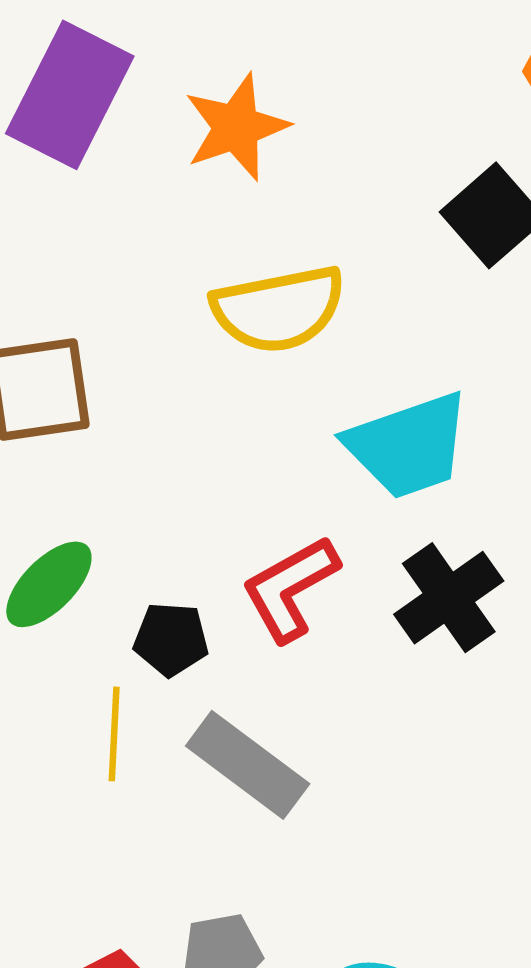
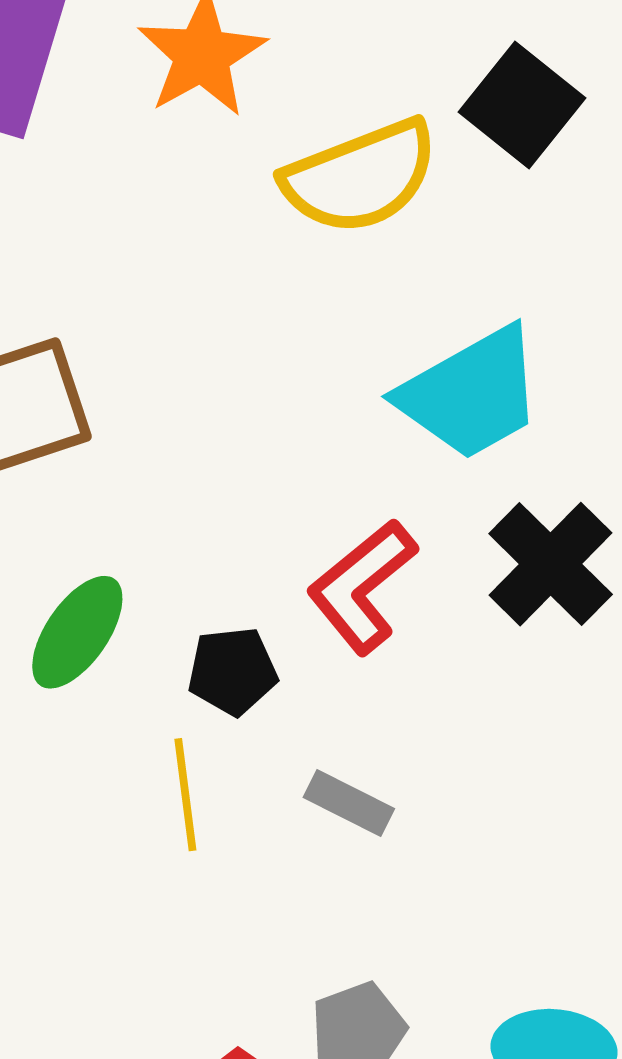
yellow semicircle: (278, 309) -> (360, 177), moved
gray rectangle: (248, 765) -> (349, 803), size x0.6

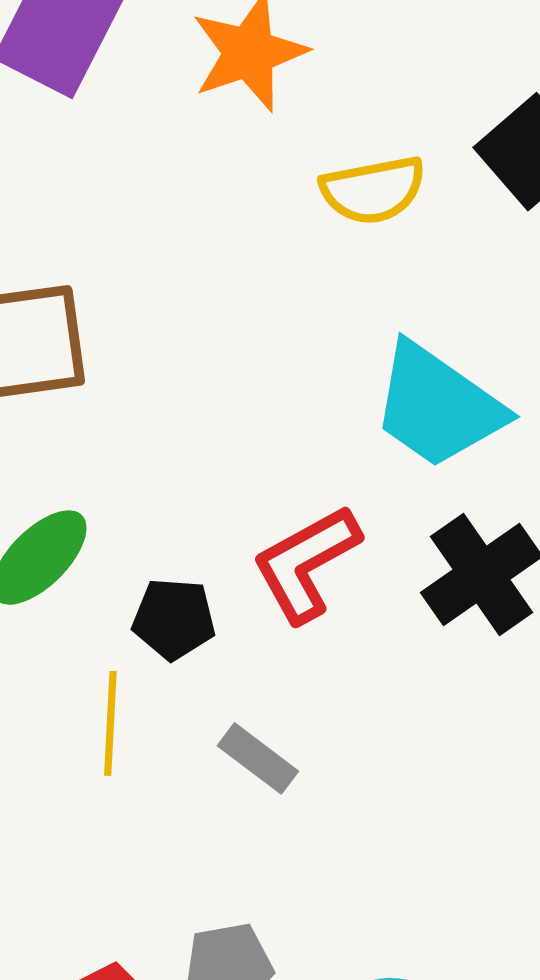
yellow semicircle: (360, 177) -> (373, 190), size x0.7
cyan trapezoid: (471, 393) -> (438, 406), turned 54

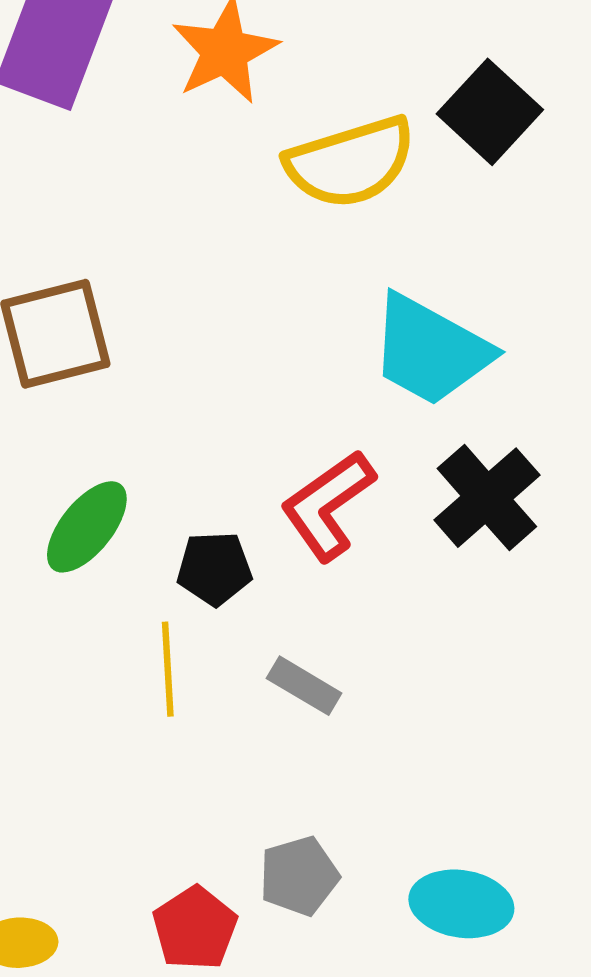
yellow semicircle: (373, 190) -> (350, 162), size x1.4

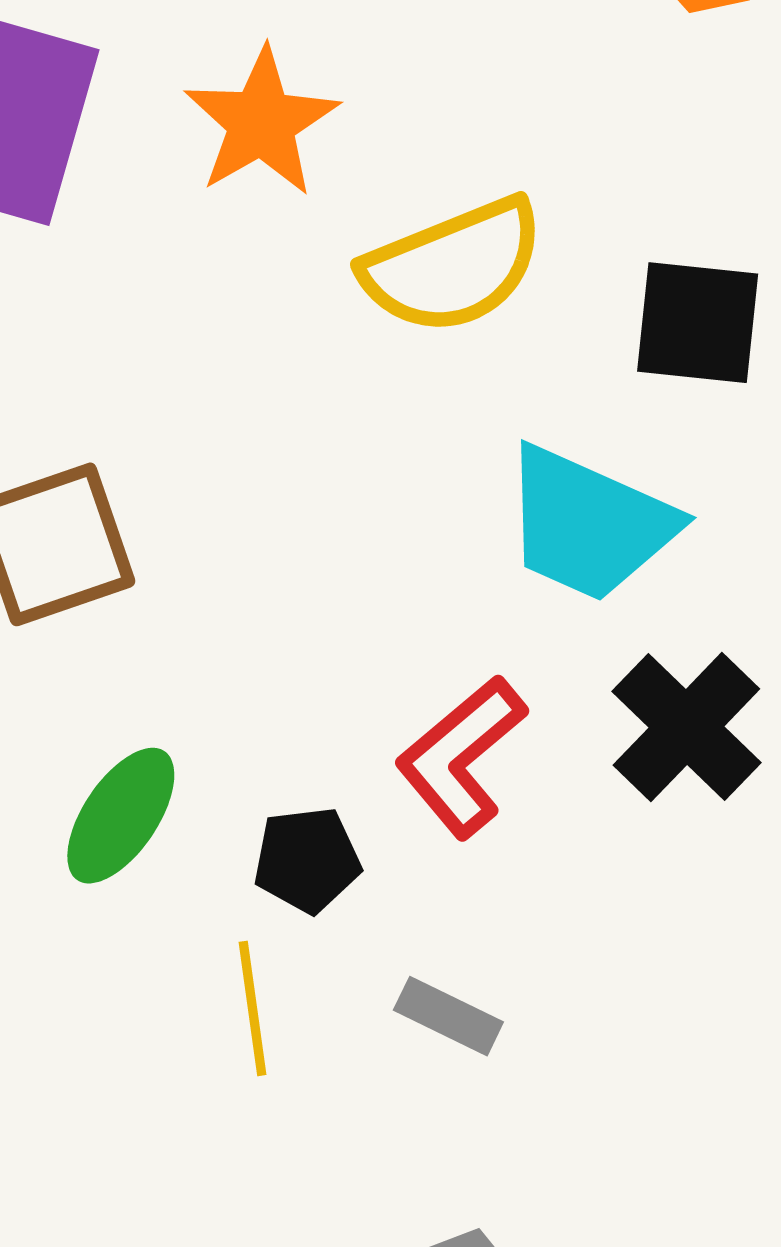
black square: (490, 112) -> (698, 323), moved, turned -32

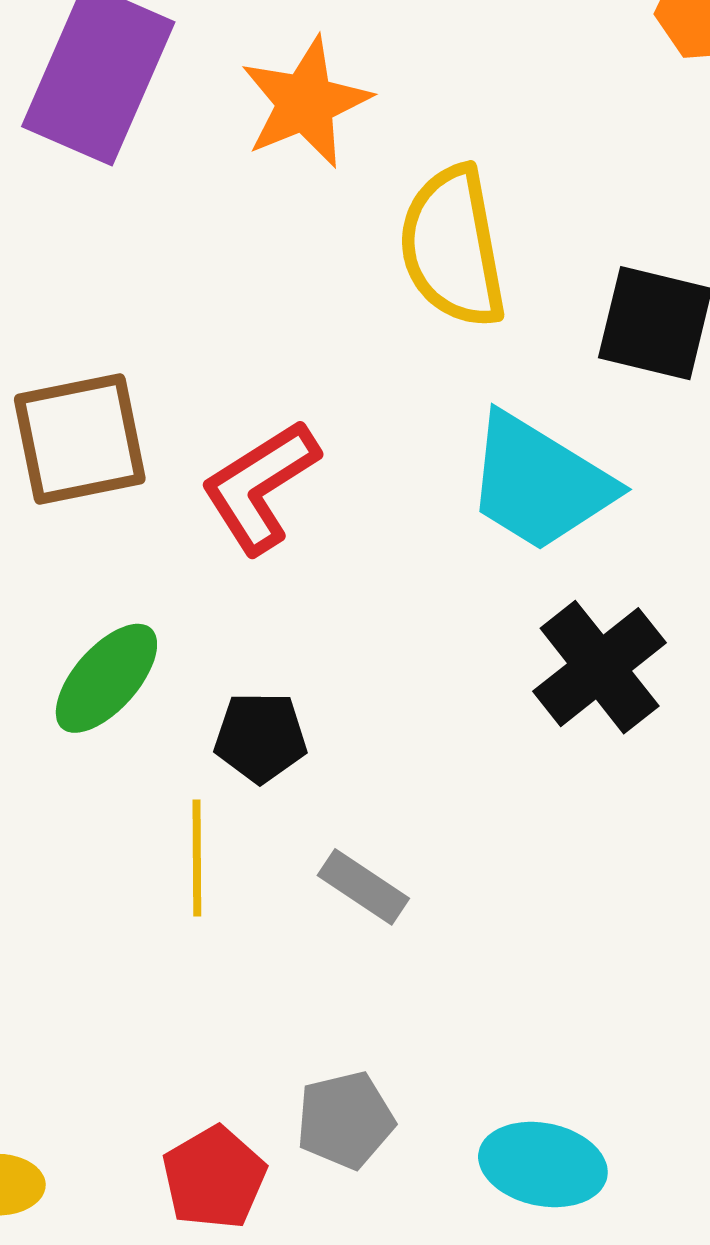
yellow semicircle: (453, 266) -> (453, 247), turned 94
red L-shape: (461, 757) -> (260, 487), moved

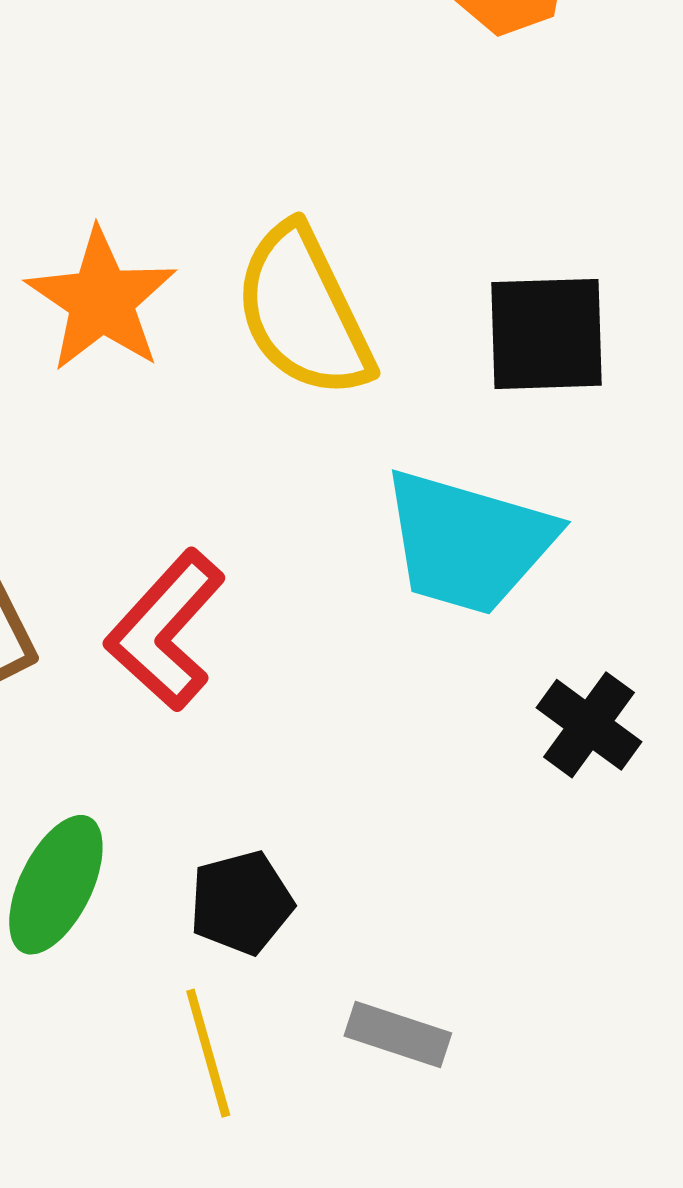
orange star: (305, 102) -> (101, 300), moved
black cross: (600, 667) -> (589, 725), size x0.7

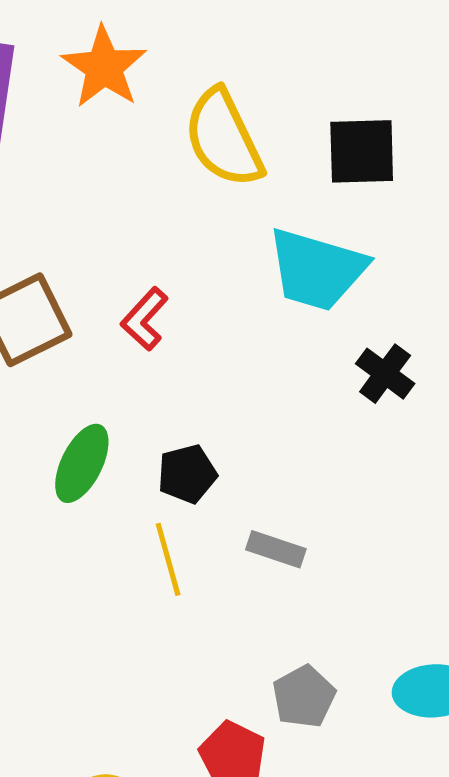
orange star: (101, 300) -> (104, 67), moved
red L-shape: (166, 630) -> (145, 319), size x0.7

